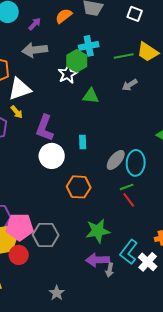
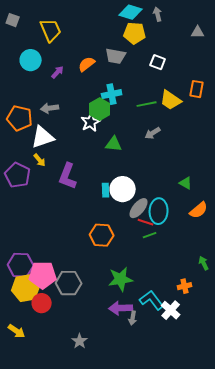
gray arrow: (35, 50) -> (50, 108), moved, size x0.7
white circle: (52, 156) -> (123, 189), moved
red line: (129, 200) -> (146, 222), moved, turned -35
cyan L-shape: (129, 252) -> (152, 300), turned 105

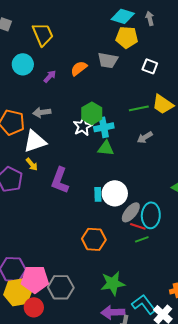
cyan cross: (112, 94) -> (104, 127), moved

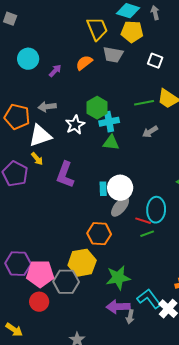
yellow trapezoid: (43, 34) -> (97, 29), moved
white star: (83, 126) -> (75, 125), moved
gray ellipse: (131, 212) -> (120, 207), moved
yellow hexagon: (18, 292) -> (82, 263), moved

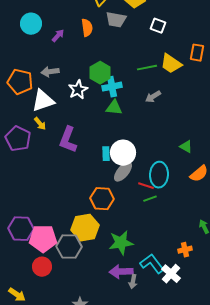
orange semicircle: (84, 63) -> (87, 28), turned 120

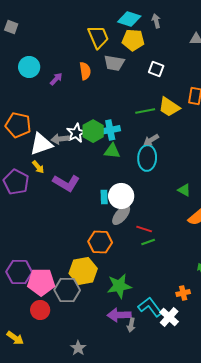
gray arrow: (50, 72) -> (60, 139), moved
green hexagon: (100, 73) -> (93, 131), moved
purple L-shape: (68, 140) -> (66, 183), turned -80
cyan ellipse: (159, 175) -> (147, 158), moved

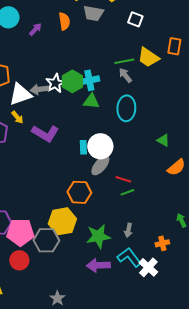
gray arrow: (151, 140) -> (125, 75), moved, turned 84
gray arrow: (131, 325) -> (128, 230), moved

